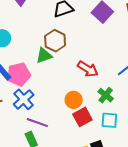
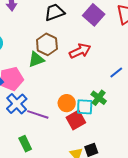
red arrow: (88, 69) -> (80, 51), moved, turned -55
cyan square: (109, 120) -> (85, 107), moved
purple line: (37, 123) -> (38, 114), moved

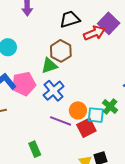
red arrow: (80, 51) -> (94, 33), moved
blue cross: (17, 104) -> (54, 91), moved
purple line: (38, 114) -> (61, 121), moved

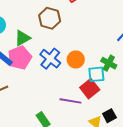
green triangle: (49, 66) -> (22, 38), moved
orange circle: (78, 110) -> (76, 59), moved
purple line: (61, 121) -> (70, 101), moved

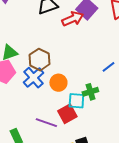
brown hexagon: (50, 18) -> (40, 60), moved
green cross: (109, 63) -> (90, 92), turned 35

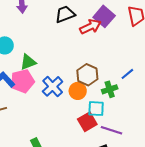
brown hexagon: (40, 60) -> (87, 75), moved
green cross: (90, 92) -> (110, 89), moved
purple line: (46, 123) -> (112, 130), moved

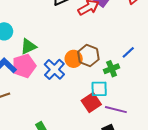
orange circle: (78, 91) -> (74, 59), moved

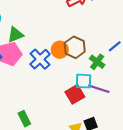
green cross: (112, 69) -> (97, 62), turned -35
purple line: (116, 110) -> (99, 89), moved

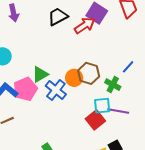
green triangle: (15, 35) -> (40, 74), moved

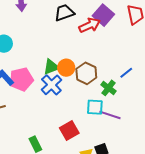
green triangle: (40, 74) -> (51, 67), moved
orange circle: (74, 78) -> (66, 68), moved
red square: (95, 120) -> (69, 131), moved

